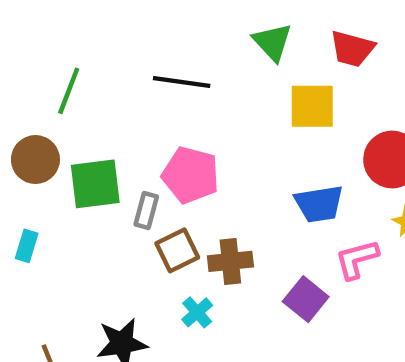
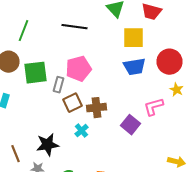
pink pentagon: (191, 175) -> (78, 69), turned -30
blue trapezoid: (319, 204) -> (134, 67), moved

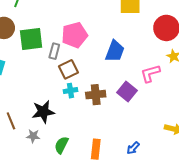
blue trapezoid: (134, 67) -> (115, 51), moved, turned -60
brown cross: (96, 108) -> (96, 95), moved
cyan cross: (82, 131) -> (70, 91), moved, turned 32

